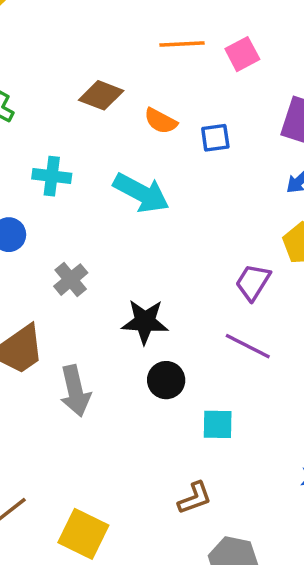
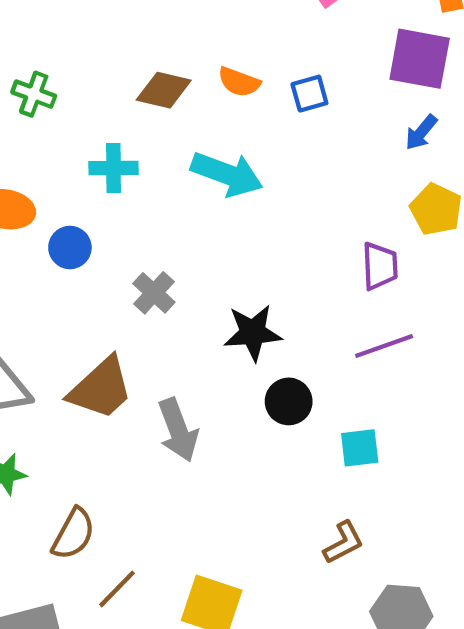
brown diamond: (101, 95) -> (164, 90), moved
purple trapezoid: (253, 282) -> (380, 266), turned 153
purple line: (248, 346) -> (384, 346), turned -39

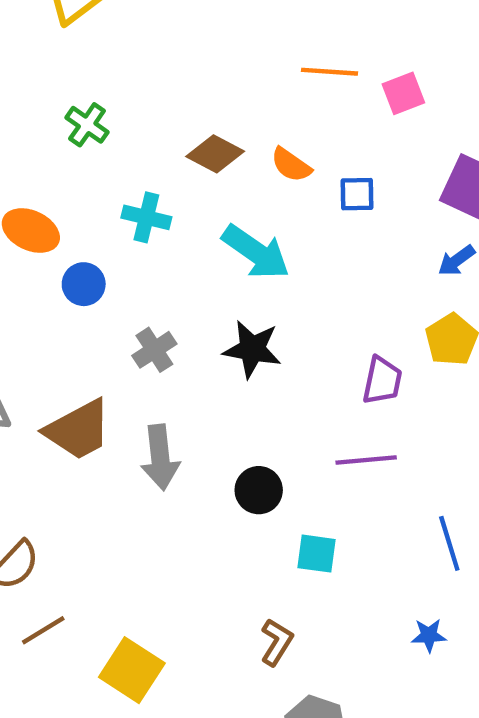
black star: (253, 333) -> (252, 349), moved
gray arrow: (178, 430) -> (160, 457), moved
brown L-shape: (343, 543) -> (277, 642), turned -45

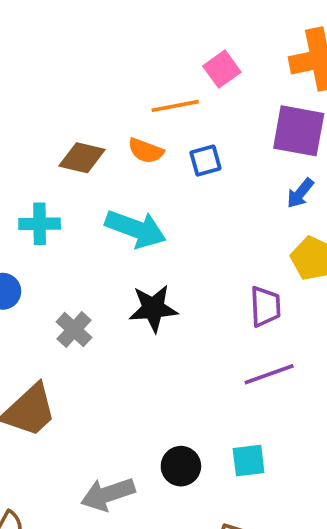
orange line: (330, 72) -> (175, 106), moved
gray arrow: (160, 457) -> (108, 494), moved, turned 92
black circle: (259, 490) -> (181, 466), moved

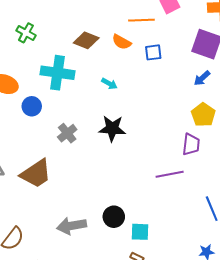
cyan cross: (40, 224) -> (57, 73), size x1.5
cyan arrow: (136, 229) -> (109, 84), size x0.5
purple trapezoid: (265, 306) -> (191, 144), moved
cyan square: (249, 461) -> (140, 232), moved

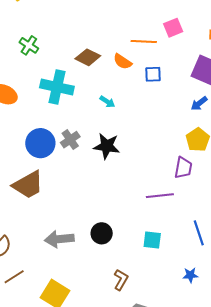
blue circle: (32, 106) -> (40, 143), moved, size x1.5
gray cross: (67, 133) -> (70, 140), moved
cyan square: (140, 232) -> (152, 240), moved

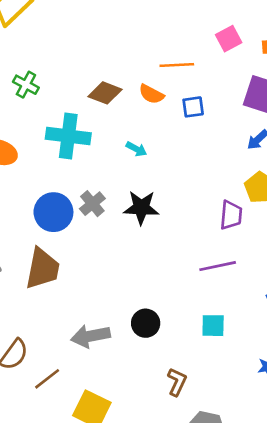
pink square: (173, 28) -> (229, 39), moved
purple trapezoid: (183, 168) -> (231, 215), moved
brown trapezoid: (28, 185) -> (42, 269), turned -44
brown line: (14, 277) -> (47, 379), moved

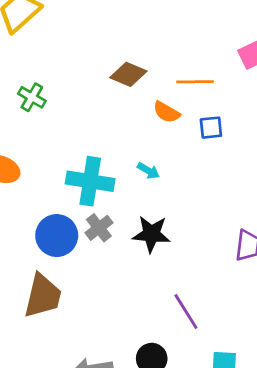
brown diamond: (105, 93) -> (128, 74), moved
cyan cross: (68, 136) -> (90, 181), moved
purple line: (218, 266) -> (186, 311), moved, turned 68

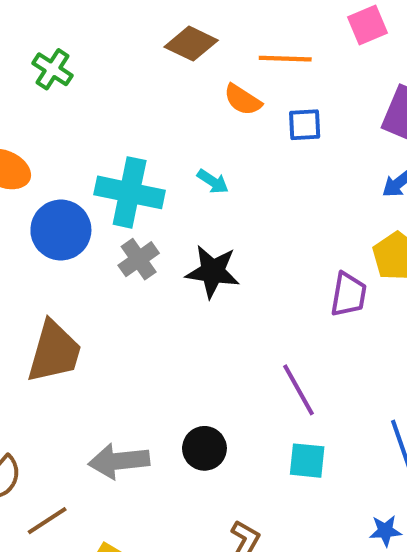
blue circle: (57, 236) -> (61, 230), moved
purple line: (186, 311) -> (299, 390), moved

